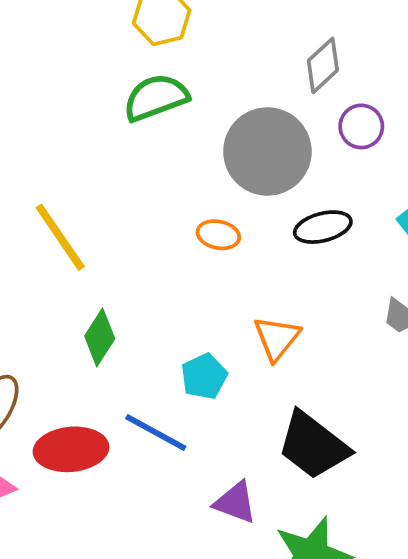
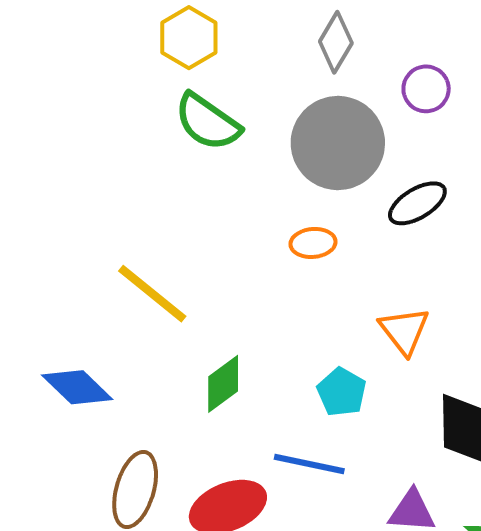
gray diamond: (323, 65) -> (336, 42), moved
green semicircle: (156, 98) -> (207, 122), turned -108
green diamond: (100, 337) -> (223, 384), turned 38

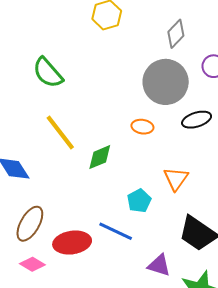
green semicircle: (207, 122) -> (48, 73), moved
green diamond: (223, 384) -> (100, 157), moved

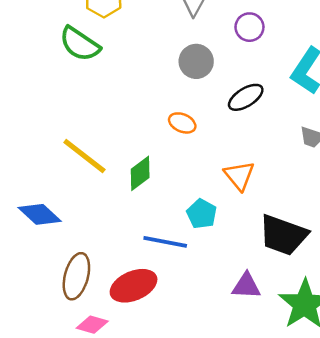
green semicircle: (48, 73) -> (80, 44), moved
gray circle: (166, 82) -> (196, 61), size x0.6
orange ellipse: (142, 127) -> (182, 123), turned 30
blue line: (116, 231) -> (165, 242), moved

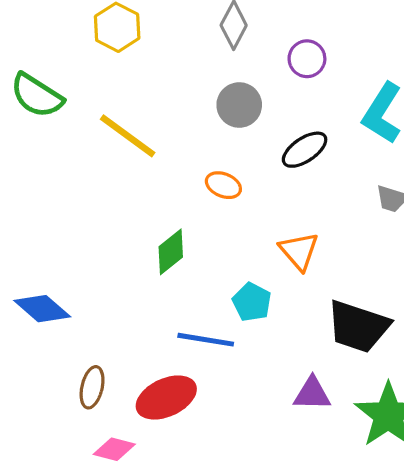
green semicircle: (80, 44) -> (37, 96), moved
yellow line: (84, 156) -> (128, 136), moved
brown ellipse: (76, 276) -> (92, 387), size x0.7

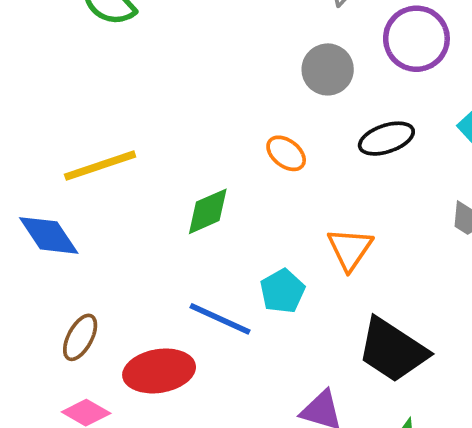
purple circle: (307, 59) -> (416, 39), size x1.5
yellow line: (128, 136) -> (100, 166), moved, turned -70

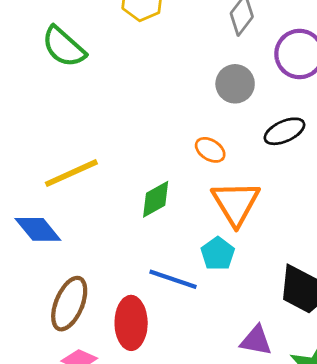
orange triangle: (350, 249) -> (236, 203), moved, size x1.4
brown ellipse: (80, 337) -> (69, 304), size x1.5
red ellipse: (159, 371) -> (131, 323), turned -75

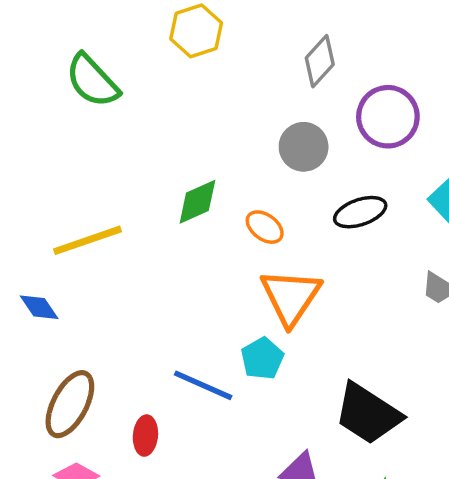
green diamond: (156, 199) -> (197, 202), moved
blue diamond: (38, 229) -> (39, 307), size x0.7
red ellipse: (131, 323) -> (145, 436), size x0.6

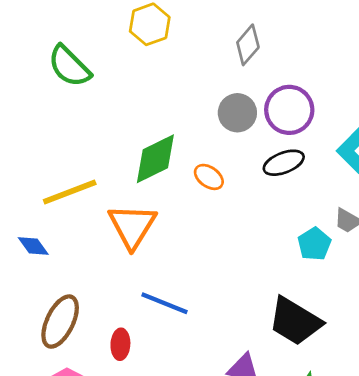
purple circle: (388, 117) -> (289, 110), moved
green diamond: (197, 202) -> (155, 159), size x1.4
orange triangle: (291, 297) -> (132, 226), moved
cyan pentagon: (262, 358) -> (314, 244), moved

